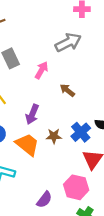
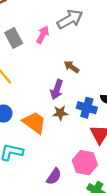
pink arrow: (41, 70) -> (43, 35), moved
purple arrow: (32, 114) -> (57, 90), moved
blue cross: (81, 132) -> (87, 108), turned -30

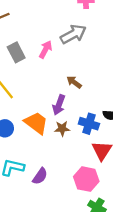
orange trapezoid: (34, 122) -> (36, 123), moved
purple semicircle: (54, 176) -> (40, 176), moved

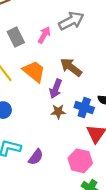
brown arrow: (74, 82) -> (71, 67), size x1.5
orange trapezoid: (36, 123) -> (34, 71), moved

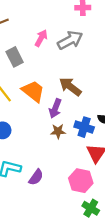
pink arrow: (44, 35) -> (41, 38), moved

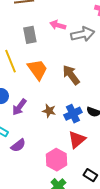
pink arrow: (41, 38) -> (58, 25), turned -119
purple arrow: (55, 108) -> (19, 107), moved
blue cross: (84, 127) -> (73, 114), turned 30

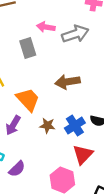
gray rectangle: (30, 35) -> (28, 48), moved
orange trapezoid: (37, 69) -> (28, 100), moved
brown arrow: (71, 75) -> (68, 82), turned -55

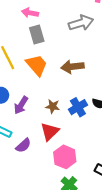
pink arrow: (46, 27) -> (30, 13), moved
orange trapezoid: (28, 100) -> (37, 65), moved
red triangle: (83, 154) -> (50, 132), moved

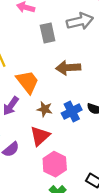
gray rectangle: (37, 34) -> (48, 33), moved
orange trapezoid: (37, 65) -> (28, 82), moved

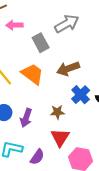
orange trapezoid: (28, 82) -> (32, 74), moved
blue cross: (72, 111) -> (81, 95), moved

